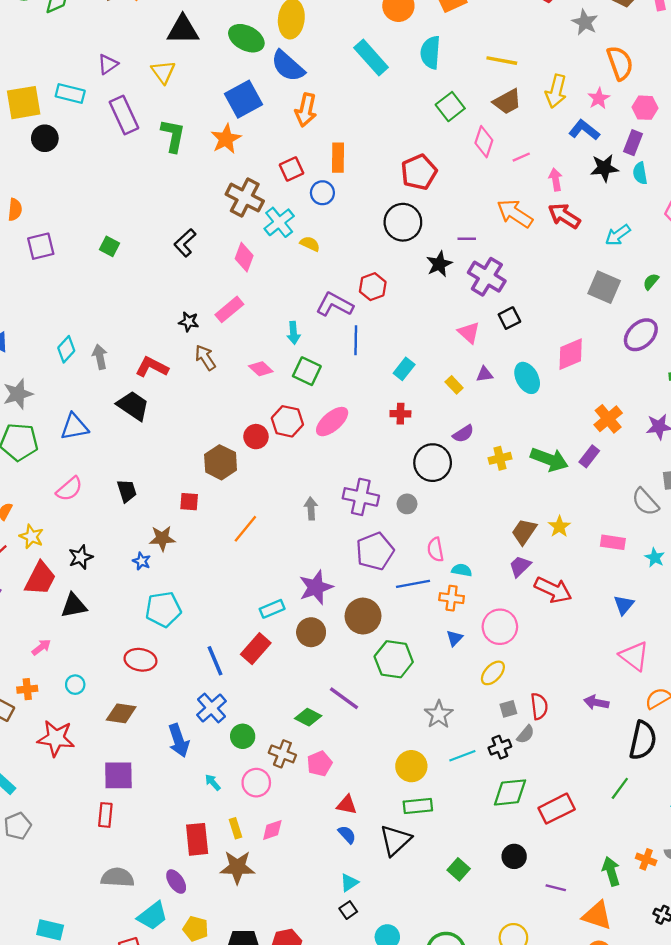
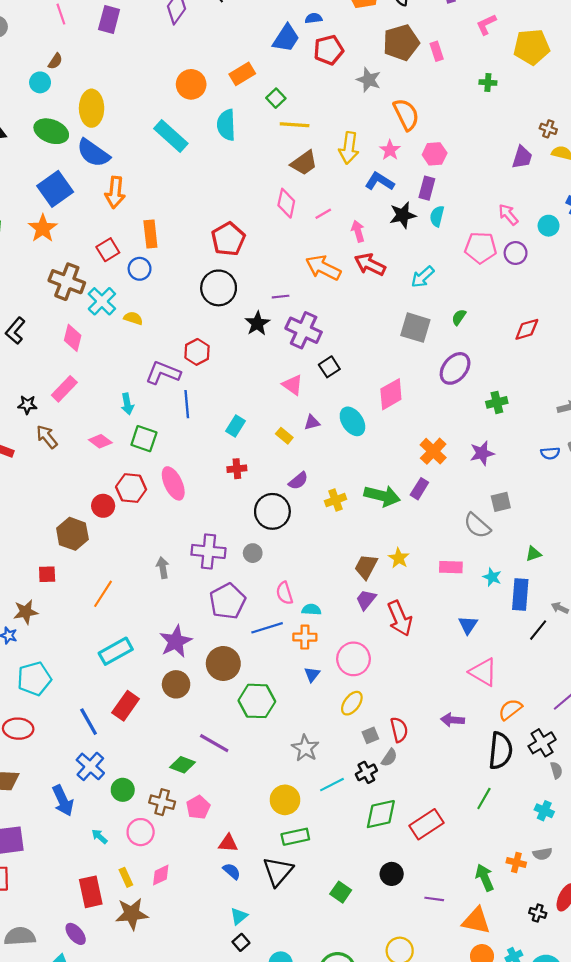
green square: (450, 107) -> (276, 98), moved, size x0.7
cyan semicircle: (640, 173) -> (437, 216), turned 30
pink ellipse: (332, 422) -> (173, 483), turned -68
red arrow: (553, 590) -> (400, 618), turned 48
cyan rectangle: (272, 609) -> (116, 651), moved, size x1.4

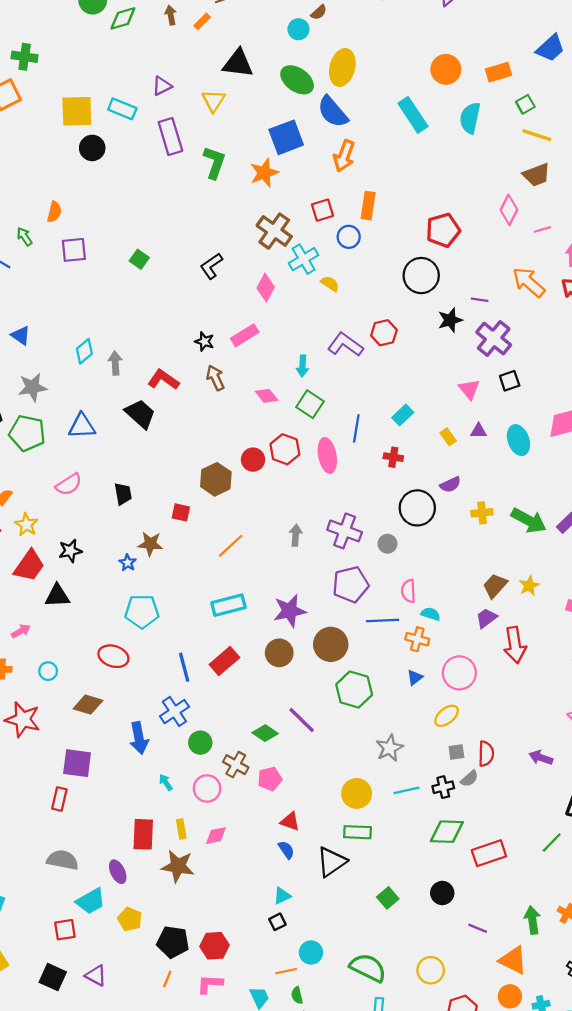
blue line: (187, 404) -> (356, 428), moved

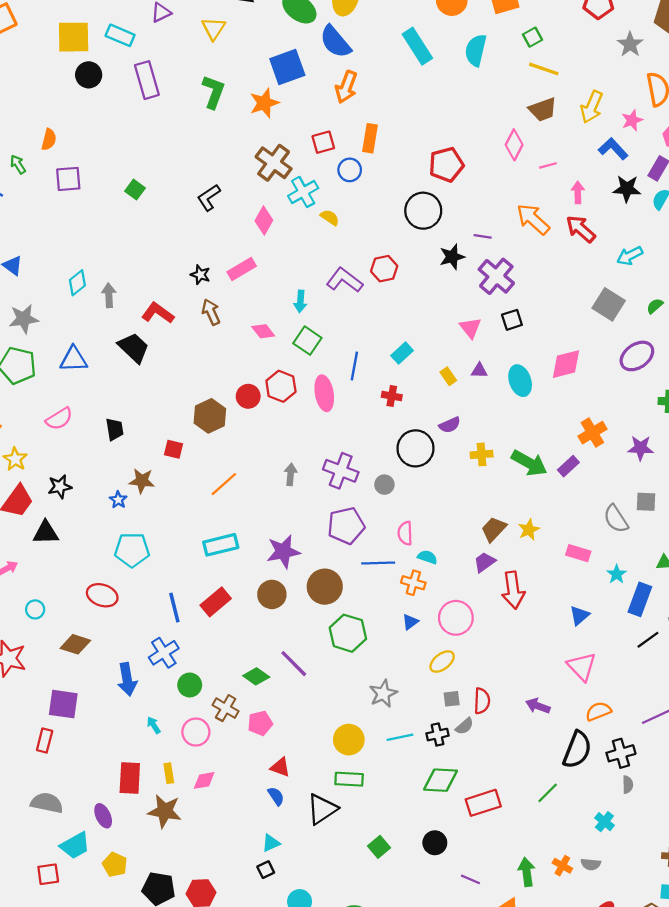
purple rectangle: (170, 136) -> (147, 80), moved

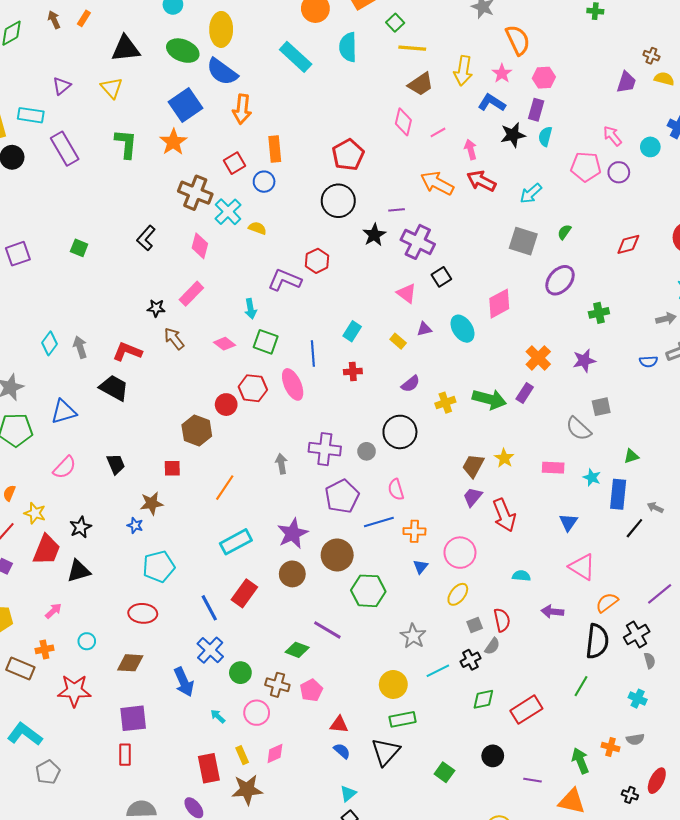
black circle: (415, 448) -> (400, 432), moved
cyan semicircle: (427, 557) -> (521, 576), moved
green diamond: (441, 780) -> (483, 699), size x0.7

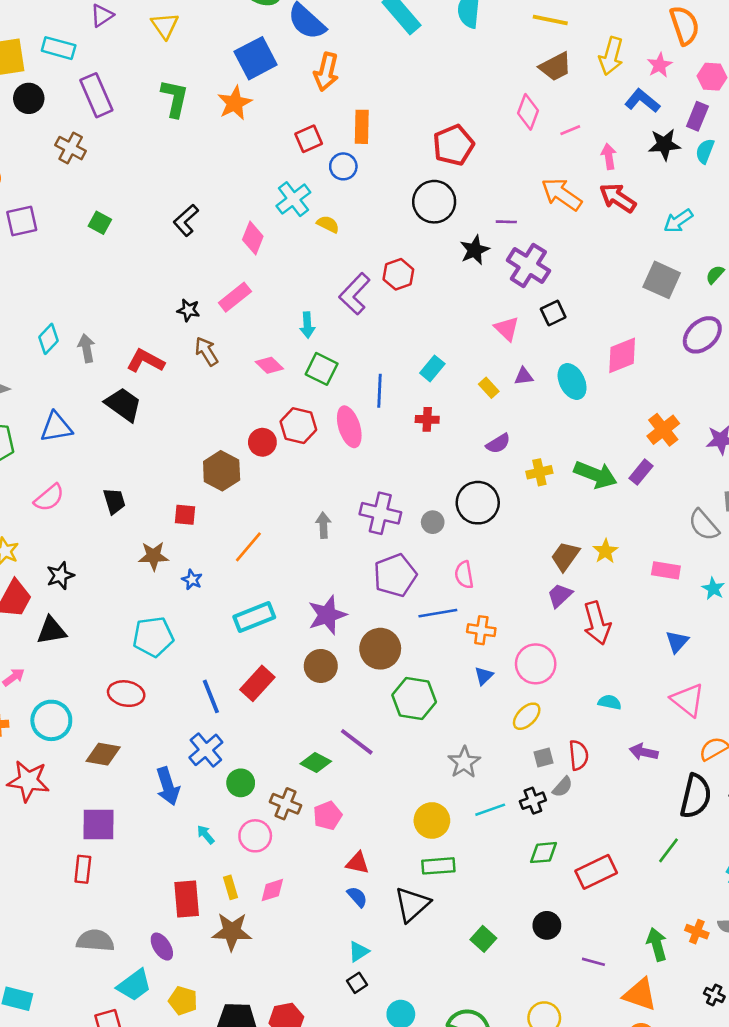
brown cross: (195, 193) -> (71, 148), moved, size x0.7
purple L-shape: (285, 280) -> (355, 294), turned -76
blue star: (135, 525) -> (192, 580), moved
cyan circle: (87, 641) -> (51, 720), size x1.8

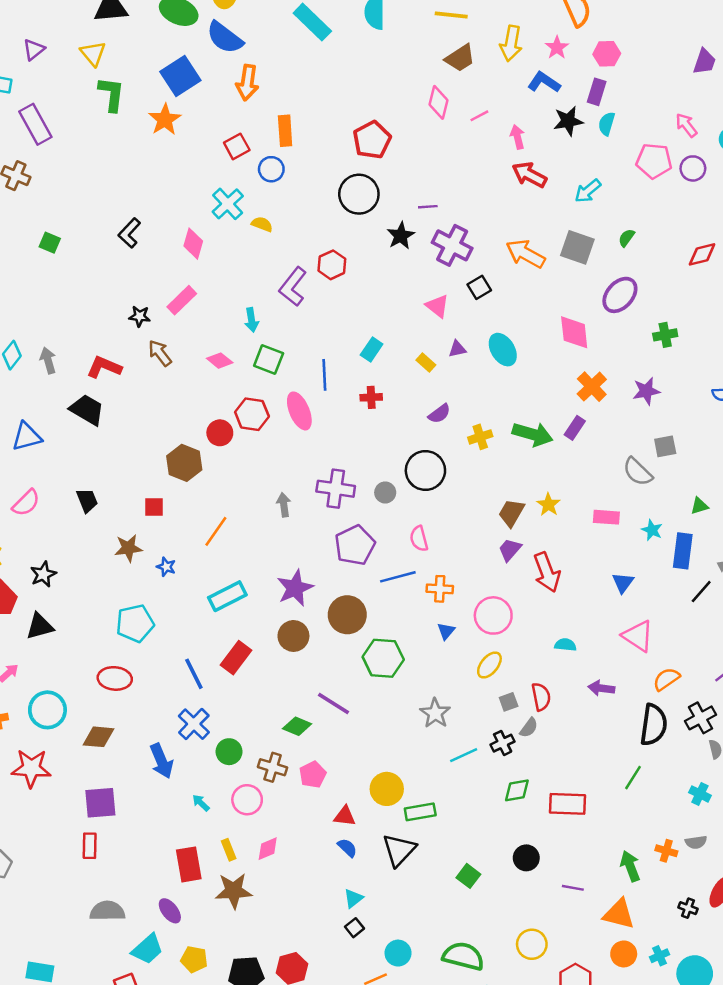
green L-shape: (175, 98) -> (111, 94), moved
orange arrow: (562, 194) -> (525, 254), moved
pink diamond: (622, 355) -> (574, 332), moved, turned -69
yellow circle: (432, 820) -> (387, 789), moved
red rectangle: (596, 872) -> (568, 804), turned 33

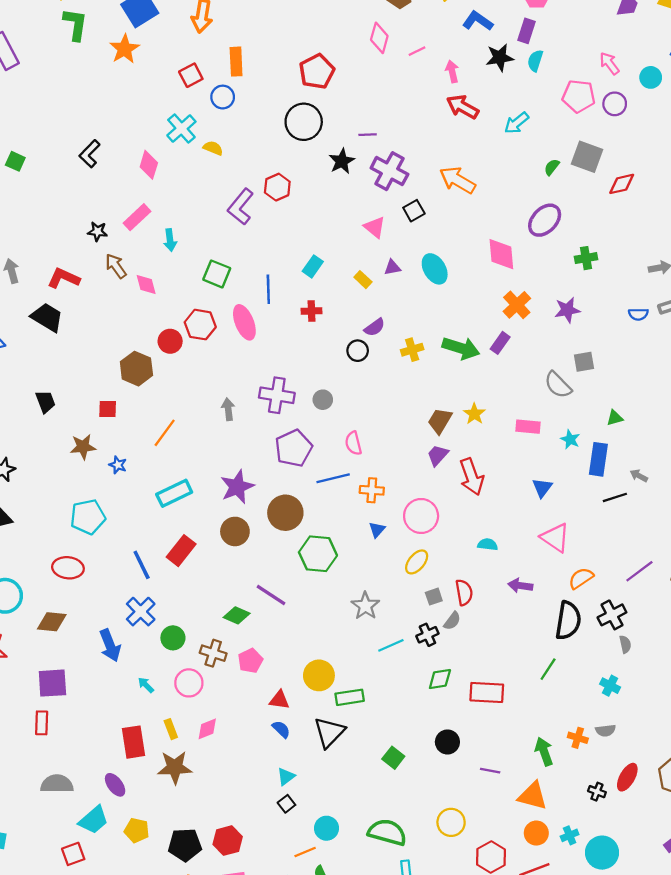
gray square: (577, 247) -> (587, 157), moved
cyan arrow: (252, 320) -> (170, 240), moved
pink diamond: (220, 361) -> (146, 285), moved, turned 35
black circle: (425, 470) -> (358, 351), moved, size x0.6
black line: (701, 592) -> (615, 497), turned 30

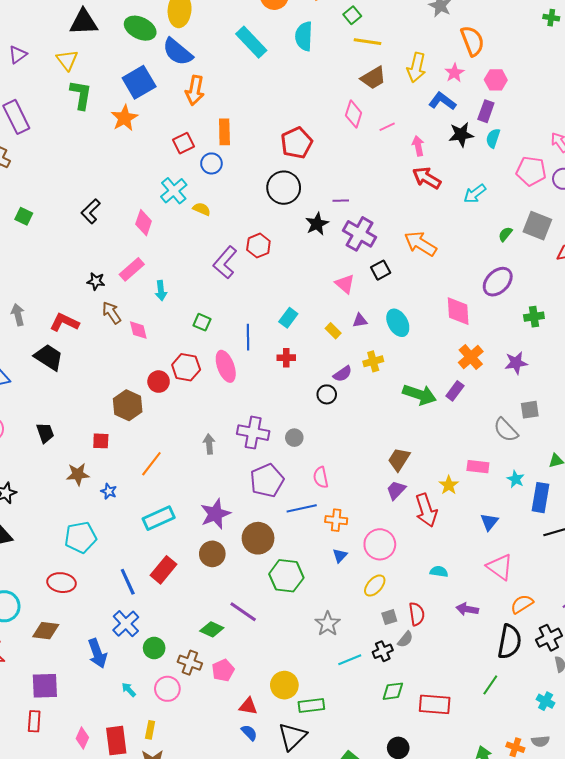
green square: (217, 274) -> (202, 322), size x0.7
yellow cross: (412, 350) -> (373, 361), moved
yellow star: (474, 414) -> (449, 485), moved
yellow rectangle: (171, 729) -> (150, 730), turned 30
pink diamond: (207, 729) -> (82, 738), moved, turned -45

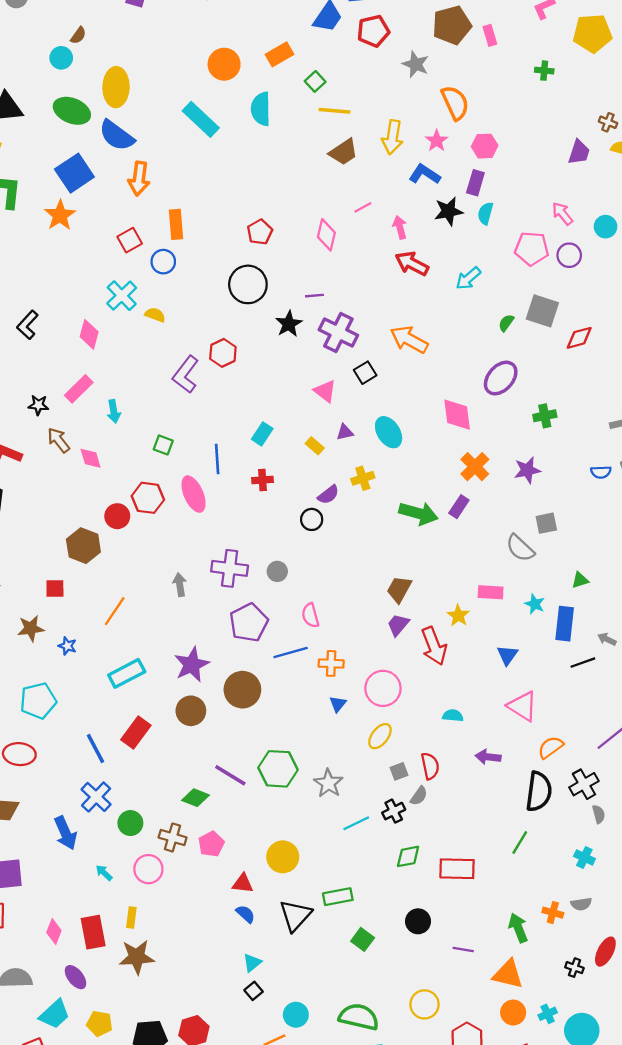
pink diamond: (354, 114) -> (326, 235), moved
red pentagon: (297, 143) -> (260, 232), size x0.7
green hexagon: (286, 576) -> (278, 769), moved
green rectangle: (311, 705) -> (338, 897), moved

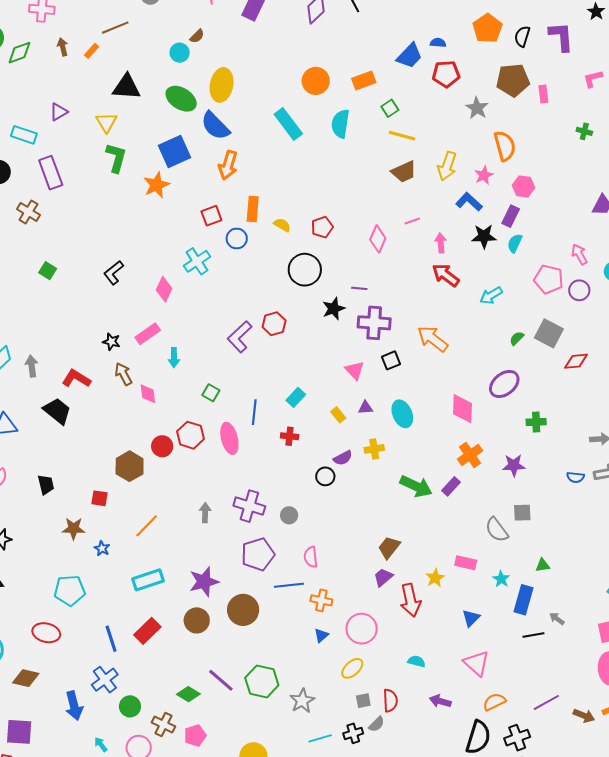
yellow semicircle: (155, 315) -> (282, 225), moved
purple cross: (338, 333) -> (374, 323), turned -32

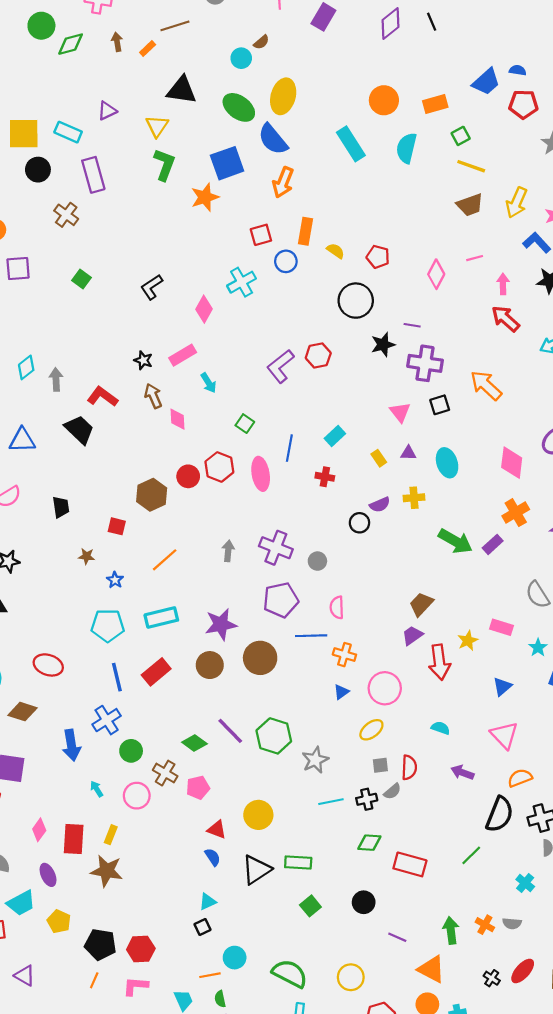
red pentagon: (322, 227) -> (378, 257), turned 30
cyan arrow: (174, 358) -> (209, 383), turned -36
brown star: (74, 529) -> (86, 556), size x0.7
cyan pentagon: (70, 590) -> (108, 625), moved

